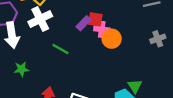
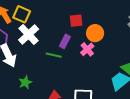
purple rectangle: (84, 23) -> (65, 41), moved
pink cross: (102, 29) -> (87, 49), moved, turned -32

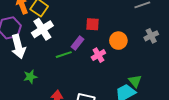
orange circle: (95, 33) -> (118, 41), moved
green line: (54, 55) -> (64, 55), turned -42

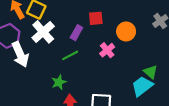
purple rectangle: (78, 43) -> (76, 33), moved
green star: (30, 77) -> (59, 82), moved

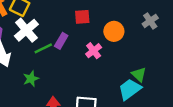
purple rectangle: (76, 33) -> (61, 41), moved
green line: (70, 55) -> (43, 48), moved
green star: (59, 82) -> (31, 79), moved

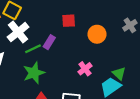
pink cross: (94, 51) -> (85, 69), moved
green star: (31, 79) -> (34, 73), moved, size x1.5

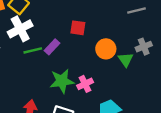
green star: (34, 73) -> (62, 81), moved
green triangle: (119, 73) -> (126, 60), moved

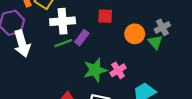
white cross: (20, 29) -> (63, 21), moved, turned 30
gray cross: (144, 47) -> (162, 27), moved

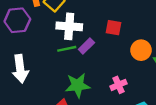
white arrow: (22, 44) -> (20, 69), moved
green star: (95, 70) -> (78, 85), moved

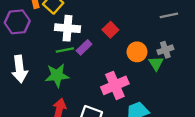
red square: (113, 28) -> (110, 30), turned 35
green star: (78, 85) -> (57, 75), moved
pink cross: (119, 85) -> (115, 85), size x1.6

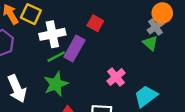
purple rectangle: (84, 47) -> (74, 48), size x1.5
orange circle: (137, 52) -> (162, 13), moved
pink cross: (115, 85) -> (116, 77), size x0.7

